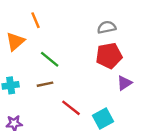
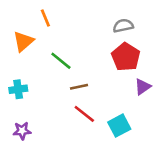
red pentagon: (109, 56) -> (126, 57), turned -30
brown line: (45, 84) -> (79, 87), moved

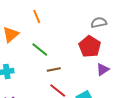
orange line: (45, 18) -> (37, 16), moved
gray semicircle: (123, 26) -> (99, 22), moved

